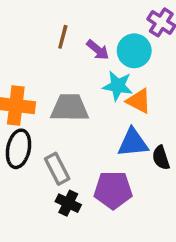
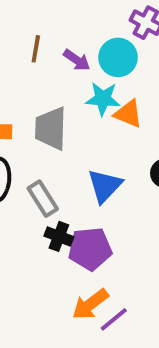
gray trapezoid: (70, 108) -> (51, 128), turned -84
blue triangle: (133, 143) -> (105, 186), moved, turned -36
purple pentagon: (113, 190) -> (90, 249), moved

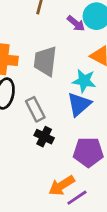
purple arrow: (77, 60) -> (76, 23), moved
cyan star: (103, 99) -> (84, 81), moved
purple pentagon: (90, 249) -> (88, 152), moved

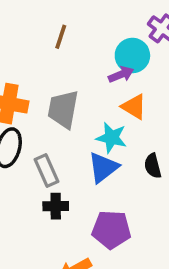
purple arrow: (76, 23) -> (121, 74), moved, turned -66
black cross: (44, 137) -> (56, 206), turned -30

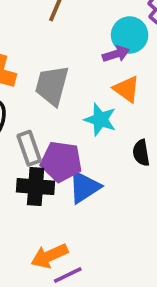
blue triangle: (103, 167) -> (84, 187), moved
black cross: (56, 206) -> (36, 187), size x1.4
purple pentagon: (111, 230) -> (61, 162), moved

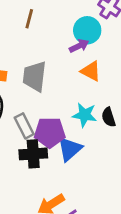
cyan star: (100, 120) -> (85, 115), moved

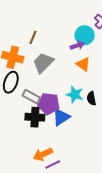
brown line: (29, 19) -> (33, 37), moved
gray trapezoid: (35, 76) -> (43, 63), turned 30
gray rectangle: (24, 126) -> (31, 97), turned -42

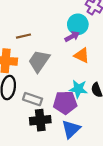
brown line: (33, 37) -> (24, 36), turned 64
purple pentagon: (49, 104) -> (65, 103), moved
blue triangle: (61, 117) -> (71, 129), moved

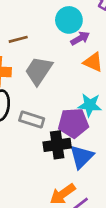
cyan circle: (78, 24) -> (69, 20), moved
black cross: (40, 120) -> (57, 145), moved

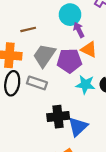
purple arrow: (80, 38) -> (79, 30), turned -88
gray rectangle: (32, 119) -> (37, 83), moved
purple pentagon: (73, 123) -> (69, 61), moved

